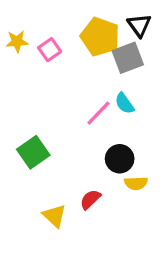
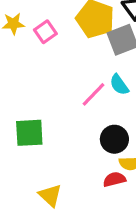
green square: (33, 152) -> (29, 133), turned 32
red semicircle: (90, 199) -> (114, 179), moved, turned 30

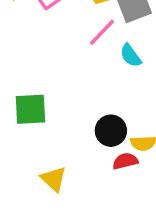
pink line: (94, 94) -> (102, 32), moved
black circle: (114, 139) -> (111, 131), moved

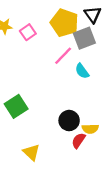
green square: (30, 109) -> (16, 106), turned -30
red semicircle: (125, 161) -> (78, 141), turned -42

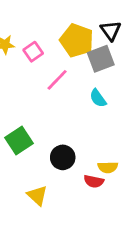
pink line: (63, 56) -> (57, 80), moved
black circle: (69, 121) -> (63, 157), moved
red semicircle: (78, 141) -> (94, 181), turned -112

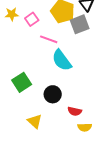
pink line: (57, 80) -> (49, 39), turned 66
cyan semicircle: (98, 98) -> (62, 60), moved, size x1.6
yellow semicircle: (108, 167) -> (85, 127), moved

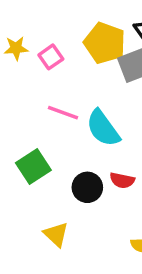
pink line: (49, 39) -> (63, 113), moved
red semicircle: (75, 111) -> (122, 180), moved

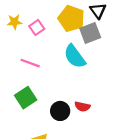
pink line: (63, 113) -> (30, 63), moved
cyan semicircle: (103, 128) -> (75, 56), moved

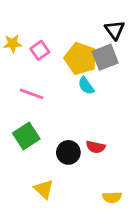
yellow pentagon: (71, 19) -> (81, 59), moved
cyan semicircle: (75, 56) -> (86, 86), size x0.6

